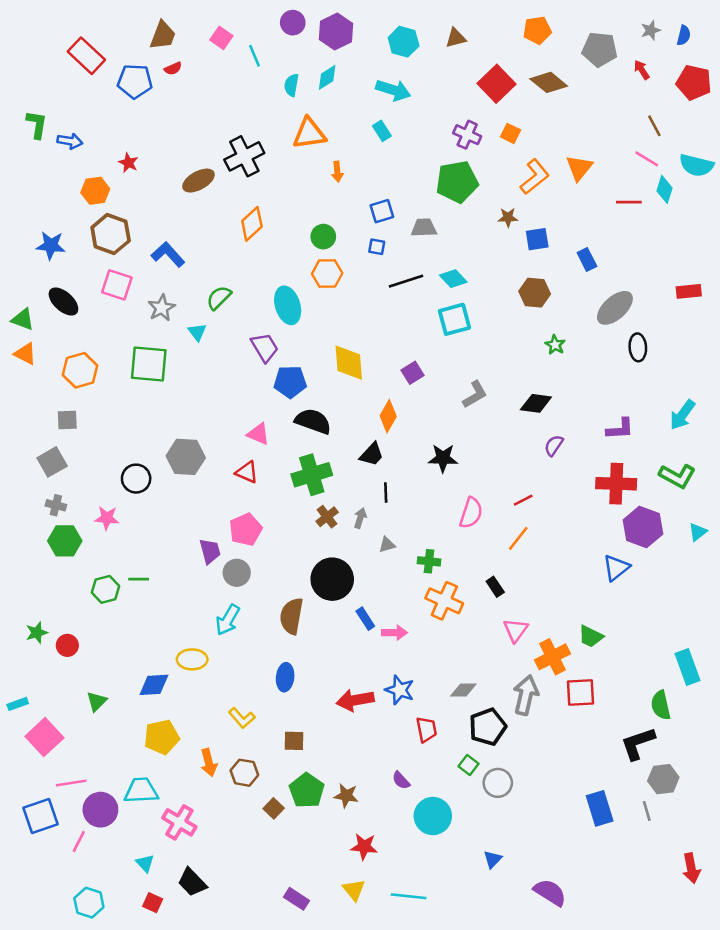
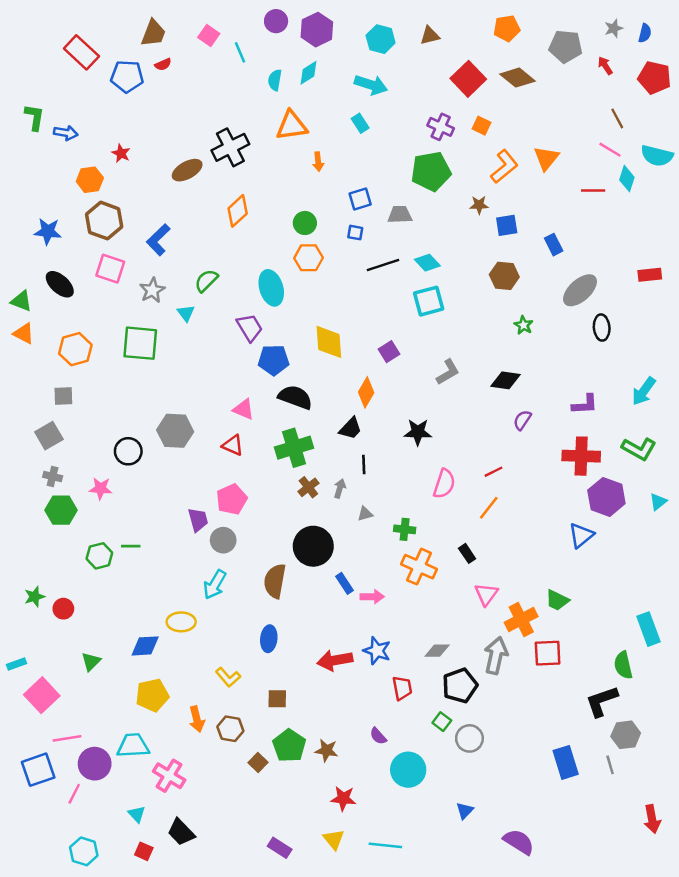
blue L-shape: (168, 254) -> (158, 240), turned -92

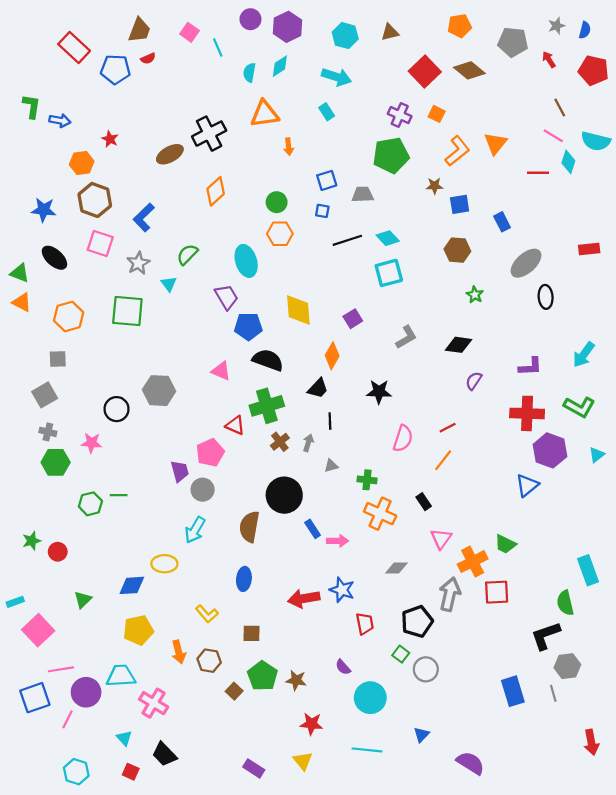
red triangle: (233, 445) -> (235, 425), moved
gray diamond: (437, 651) -> (396, 568), moved
cyan line: (385, 845) -> (367, 750), moved

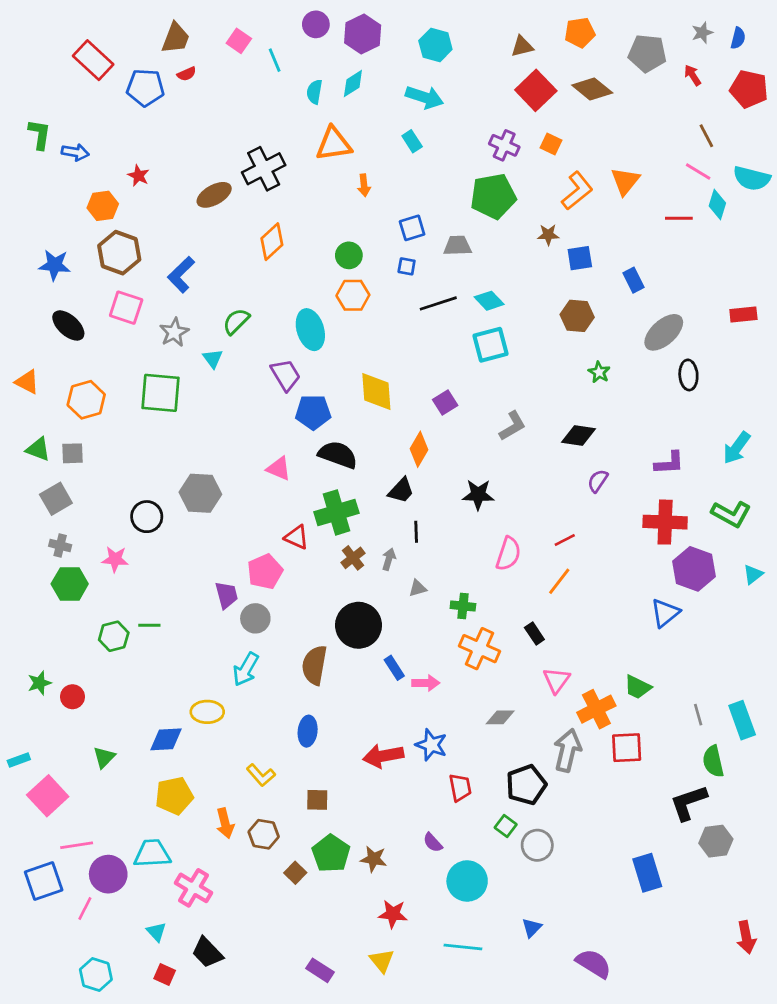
brown triangle: (390, 32) -> (522, 46), moved
green triangle: (20, 273) -> (38, 449), moved
gray line: (553, 693) -> (698, 715), moved

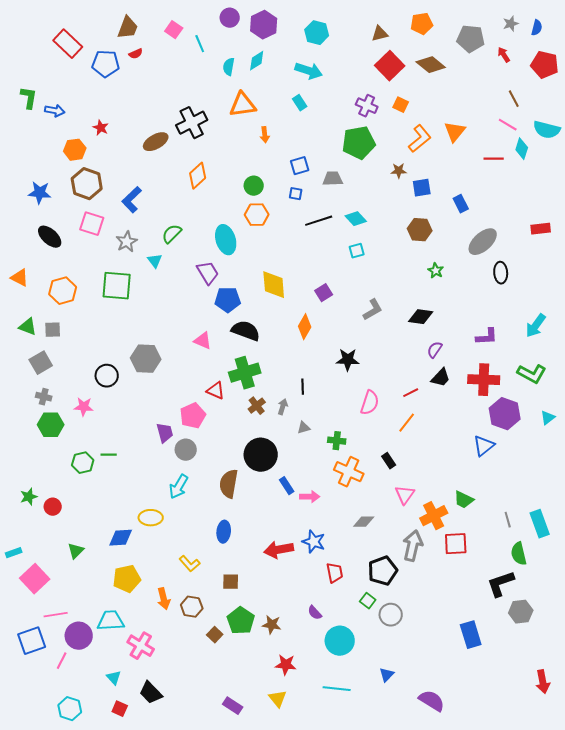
cyan square: (490, 345) -> (357, 251), size x0.6
black trapezoid: (401, 490) -> (441, 378), moved

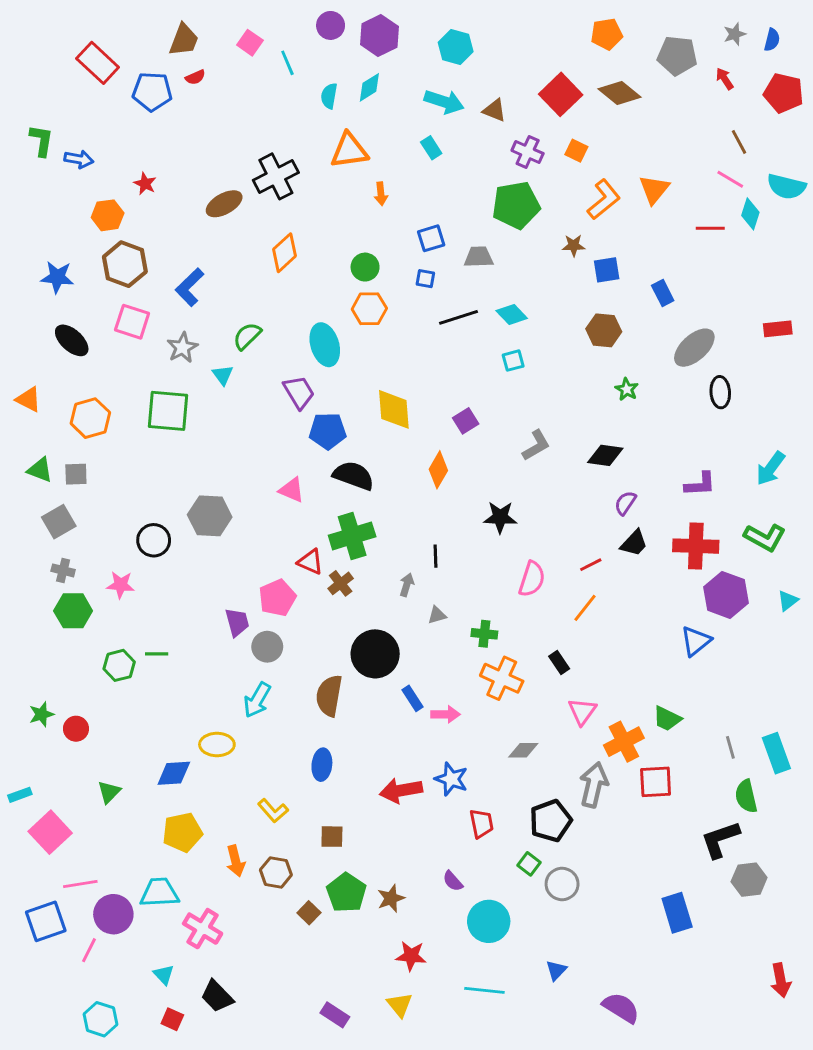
brown triangle: (380, 34) -> (494, 110), moved, turned 36
brown cross: (257, 406) -> (341, 583), moved
brown star: (272, 625) -> (391, 898), turned -30

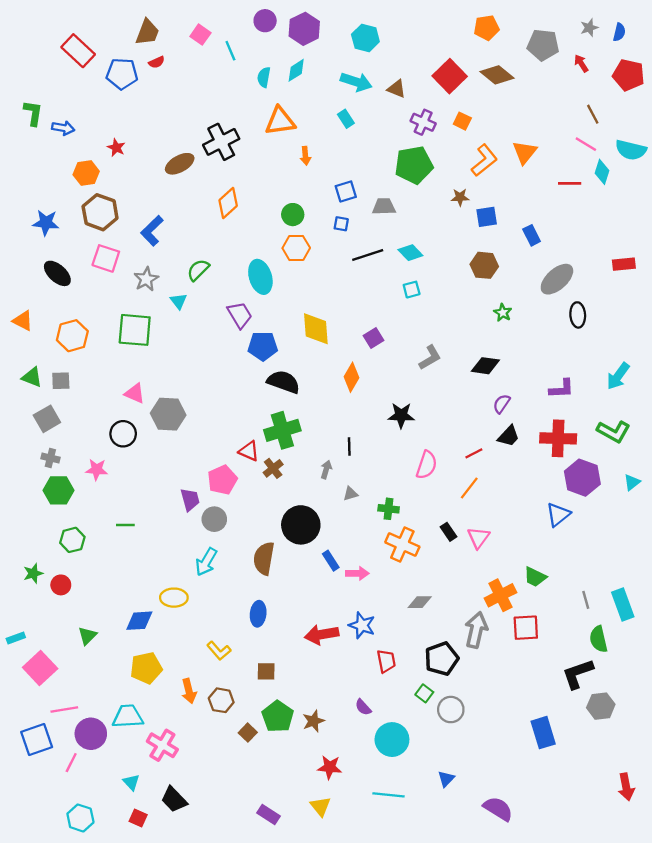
pink triangle: (292, 490) -> (135, 393), moved
green hexagon: (119, 665) -> (72, 540), moved
pink triangle: (582, 711) -> (478, 538), moved

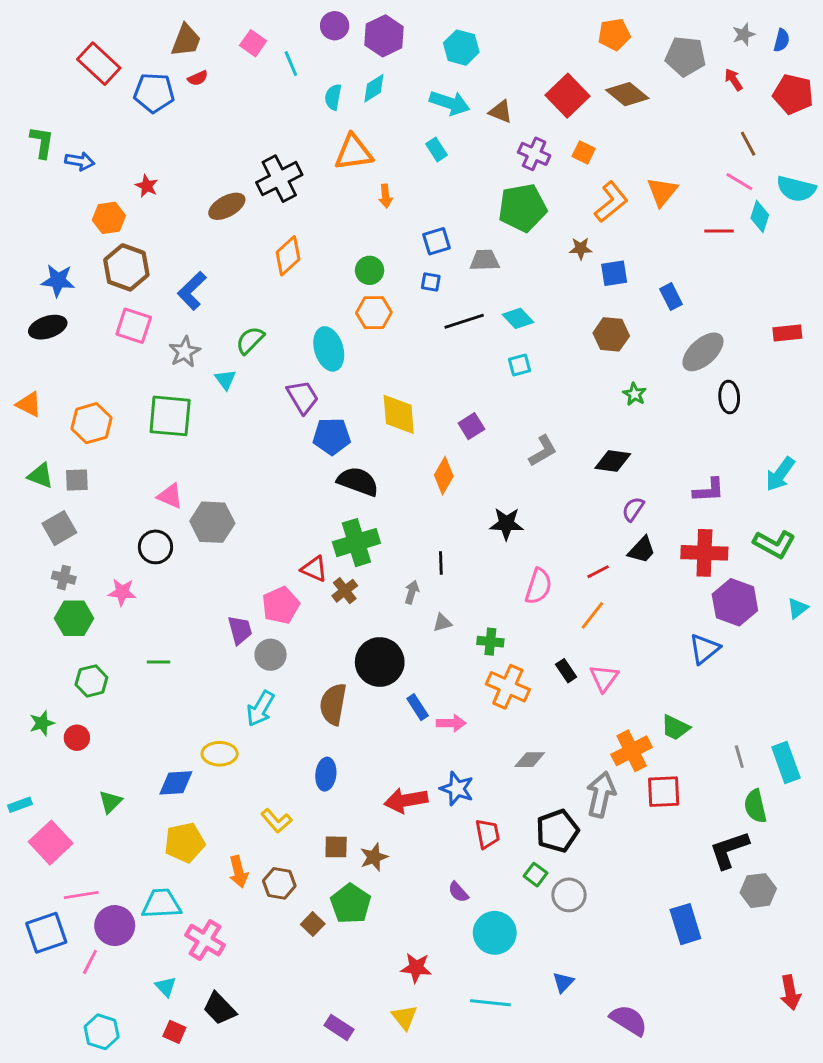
black ellipse: (57, 273) -> (48, 327), moved, turned -60
brown star: (314, 721) -> (374, 857), moved

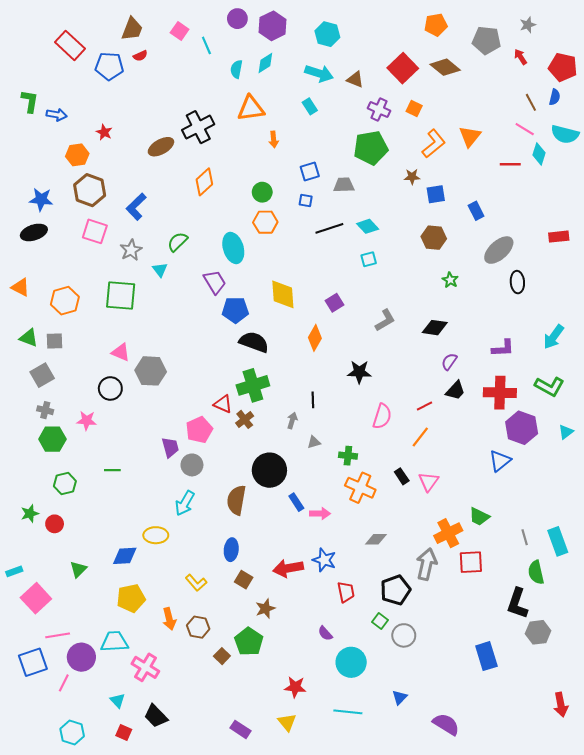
blue semicircle: (782, 40) -> (555, 97), moved
brown square: (336, 847) -> (244, 580), moved, turned 30
black L-shape: (729, 850) -> (517, 603), turned -52

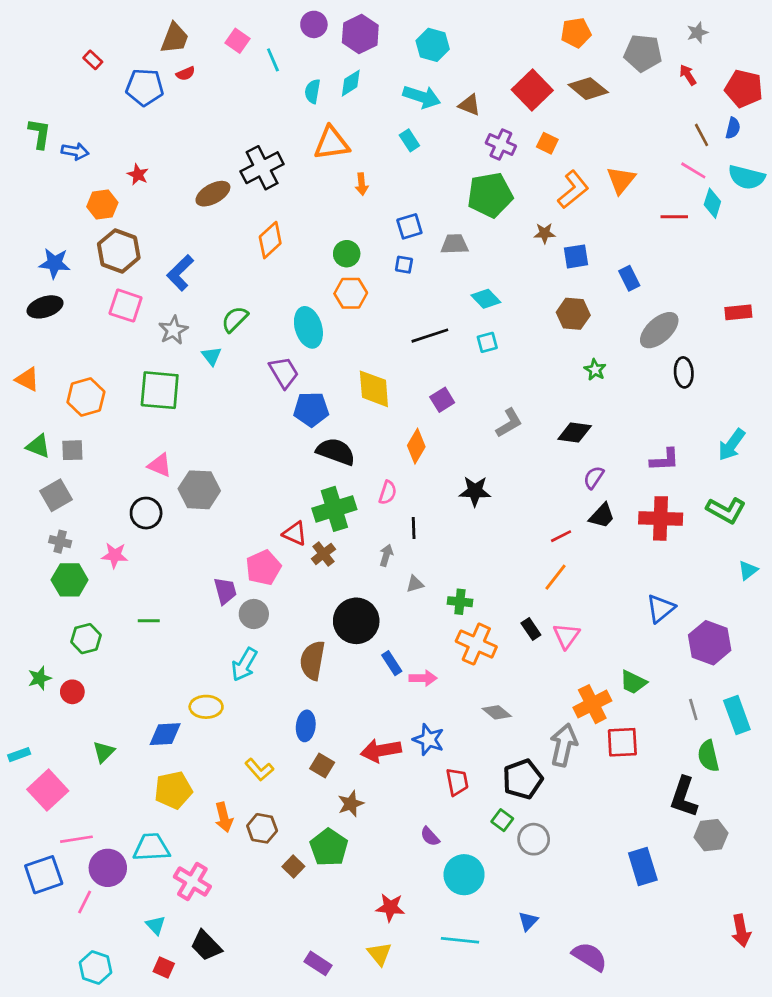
red rectangle: (70, 45) -> (93, 60), size x0.5
black line: (329, 228) -> (430, 336), moved
pink semicircle: (382, 416) -> (388, 493), moved, size x0.7
purple hexagon: (522, 428) -> (710, 643), moved
gray diamond: (376, 539) -> (497, 712), turned 40

